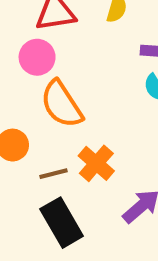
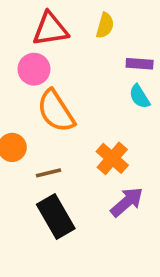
orange cross: (96, 163) -> (112, 158), moved

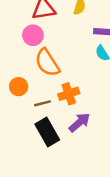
orange cross: (112, 158) -> (69, 94), moved, turned 30
purple arrow: (127, 202) -> (80, 122), moved

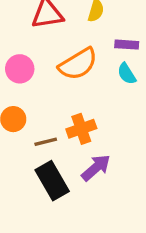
pink circle: (33, 35) -> (20, 69), moved
orange semicircle: (47, 63) -> (78, 64), moved, turned -88

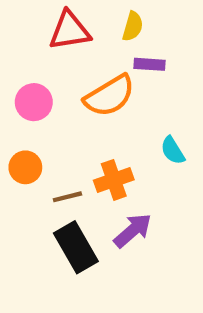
purple rectangle: (127, 45) -> (150, 64), moved
cyan semicircle: (127, 74) -> (173, 151), moved

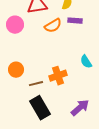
orange semicircle: (110, 96) -> (53, 26), moved, size x0.7
pink circle: (34, 102) -> (15, 25), moved
purple arrow: (133, 230) -> (80, 108), moved

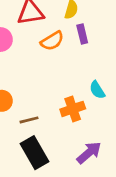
purple rectangle: (75, 21) -> (82, 34), turned 72
orange cross: (58, 76) -> (73, 109), moved

